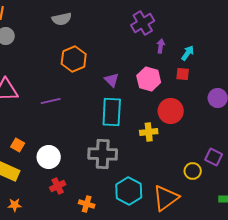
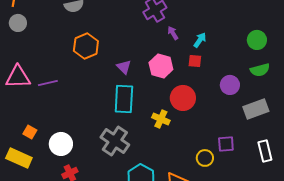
purple arrow: (161, 46) -> (173, 33), turned -40
purple line: (51, 101) -> (48, 83), moved
yellow cross: (149, 132) -> (161, 119), turned 30
gray cross: (103, 154) -> (115, 141), turned 32
purple square: (214, 157) -> (226, 144), turned -30

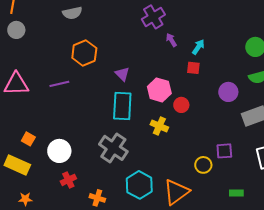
pink hexagon: (161, 66) -> (159, 90), moved
purple line: (48, 83) -> (59, 84), moved
red circle: (183, 98) -> (181, 105), size x0.6

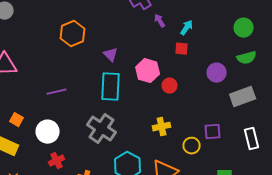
purple line: (59, 84) -> (57, 92), moved
yellow cross: (159, 126) -> (162, 127), moved, turned -36

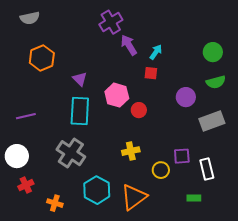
purple arrow: (160, 21) -> (129, 45), size x1.5
white rectangle: (252, 139) -> (207, 169), moved

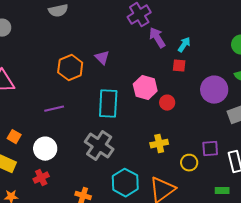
orange hexagon: (42, 58) -> (70, 68), moved
purple triangle: (80, 79) -> (102, 58), moved
purple circle: (186, 97) -> (214, 90), size x1.4
red cross: (26, 185) -> (41, 178), moved

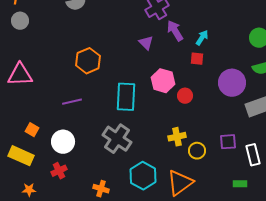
purple triangle: (102, 58) -> (146, 43), moved
yellow circle: (189, 163) -> (197, 151), moved

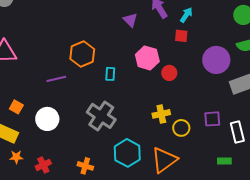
orange hexagon: (88, 61) -> (82, 54), moved
cyan rectangle: (126, 97) -> (110, 74), size x0.5
red cross: (59, 171) -> (43, 165), moved
orange star: (29, 190) -> (16, 157), moved

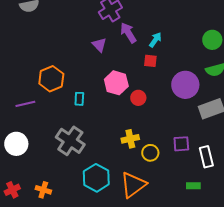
orange cross: (85, 166) -> (43, 190), moved

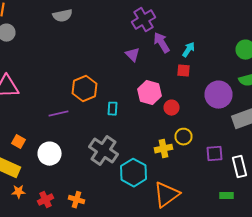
yellow circle: (150, 153) -> (184, 137), moved
cyan hexagon: (96, 178) -> (134, 173), moved

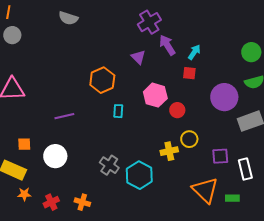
gray semicircle: (62, 16) -> (68, 18), turned 30
orange hexagon: (84, 89) -> (102, 80), moved
orange square: (18, 142) -> (24, 144), turned -32
gray cross: (104, 151) -> (109, 165), moved, size x0.7
orange triangle: (166, 195) -> (205, 190), moved, turned -40

